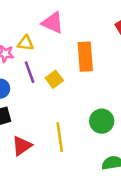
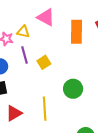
orange rectangle: (85, 57) -> (77, 32), moved
green circle: (102, 121) -> (73, 89), moved

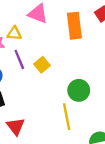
yellow line: (45, 109) -> (67, 117), moved
red triangle: (14, 113) -> (16, 126), turned -30

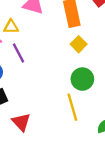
yellow square: (42, 65) -> (79, 44), moved

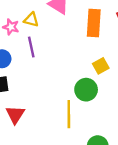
yellow square: (79, 44) -> (101, 66), moved

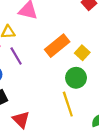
orange rectangle: (94, 23) -> (57, 46), moved, turned 65

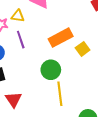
green circle: (76, 78) -> (51, 70), moved

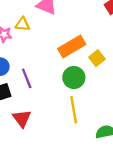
purple line: (21, 40) -> (27, 78), moved
green circle: (51, 70) -> (74, 78), moved

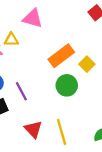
yellow line: (74, 110) -> (62, 132), moved
red triangle: (22, 119) -> (33, 129), moved

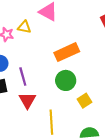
yellow square: (87, 64) -> (84, 101), moved
red triangle: (33, 129) -> (27, 100), moved

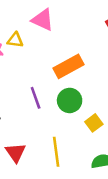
purple line: (23, 77) -> (36, 98), moved
red triangle: (27, 100) -> (16, 153), moved

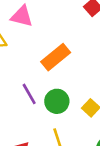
green circle: (70, 100) -> (57, 101), moved

